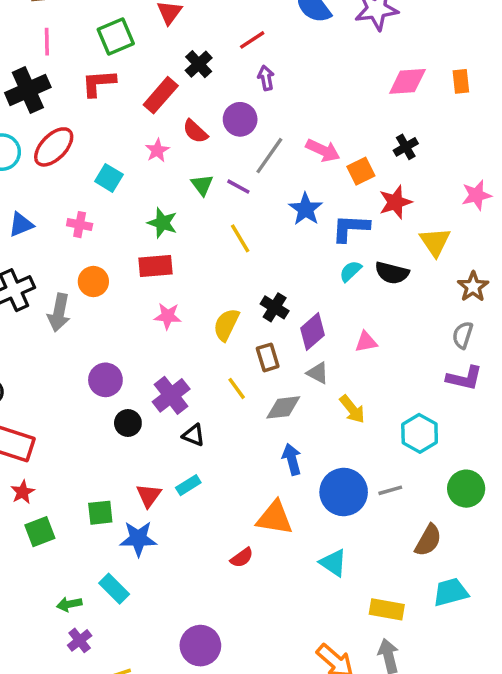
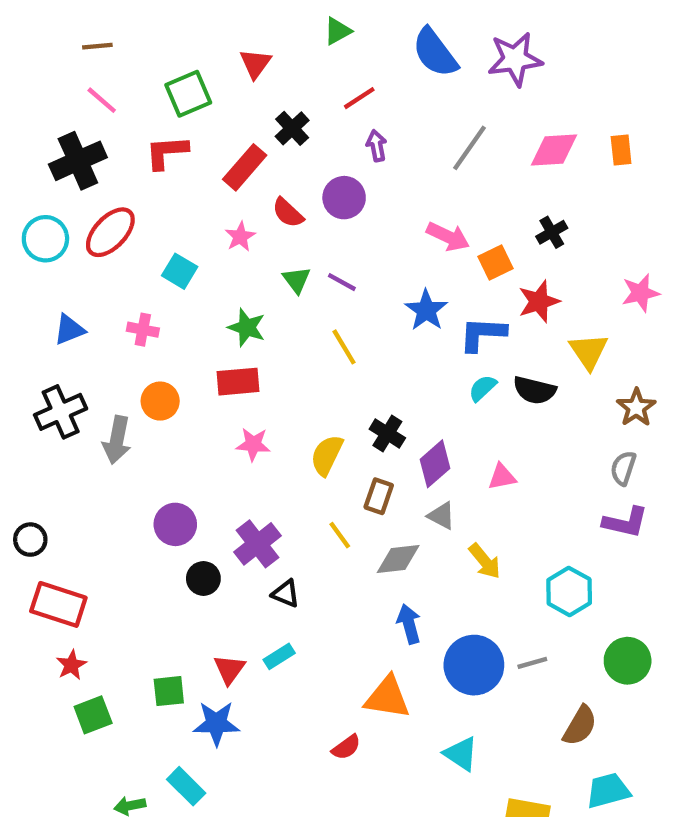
pink line: (47, 42) -> (102, 100), turned -48
gray line: (269, 156) -> (470, 148), moved
brown rectangle: (268, 357) -> (379, 496), turned 36

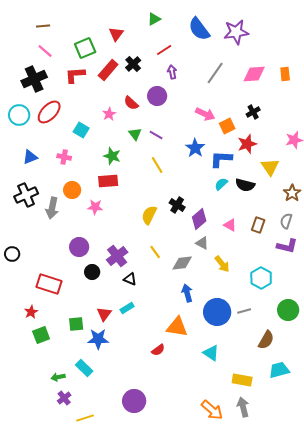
red rectangle: (245, 167) -> (108, 70), moved
pink star: (253, 444) -> (95, 207), moved
pink triangle: (502, 477) -> (230, 225), turned 40
brown rectangle: (379, 496) -> (258, 225), moved
red rectangle: (58, 604) -> (49, 284), moved

